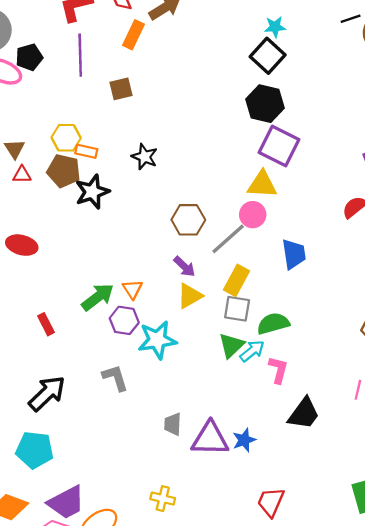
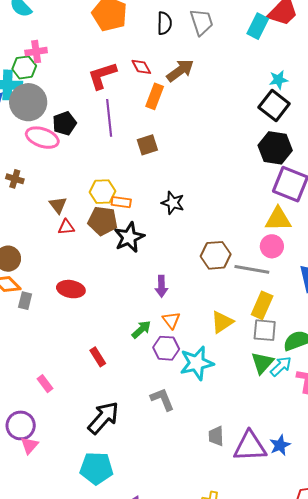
gray line: (228, 239) -> (252, 269), turned 56
purple arrow: (184, 267) -> (161, 286), moved, turned 50
green arrow: (98, 297) -> (141, 330), size x0.7

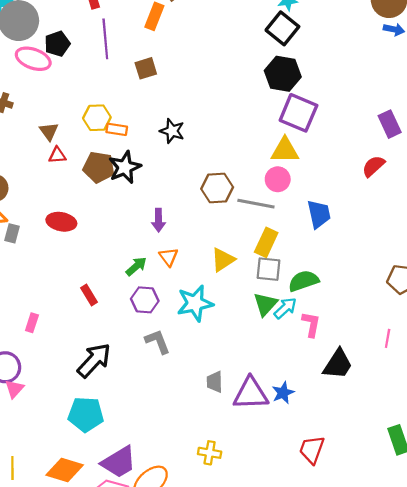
brown pentagon: (103, 221) -> (99, 167), moved
purple hexagon: (166, 348) -> (145, 300), moved
pink rectangle: (45, 384) -> (32, 323), turned 54

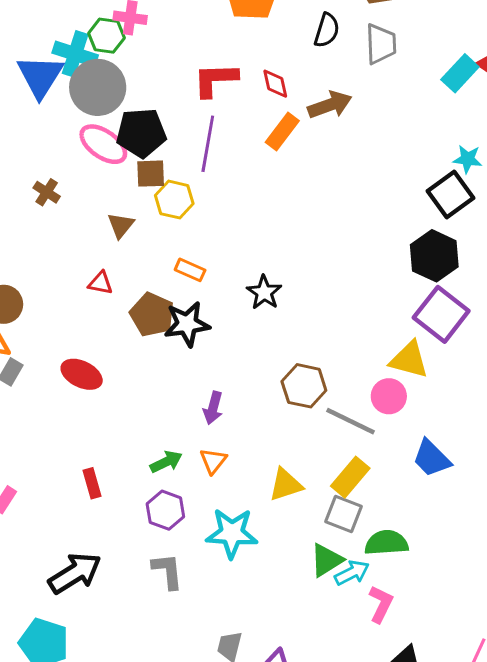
black pentagon: (57, 44) -> (141, 133), size x1.4
brown square: (146, 68) -> (151, 174), moved
yellow hexagon: (97, 118) -> (174, 200), moved
brown triangle: (49, 131) -> (121, 225), moved
blue trapezoid: (319, 214) -> (432, 458), turned 132

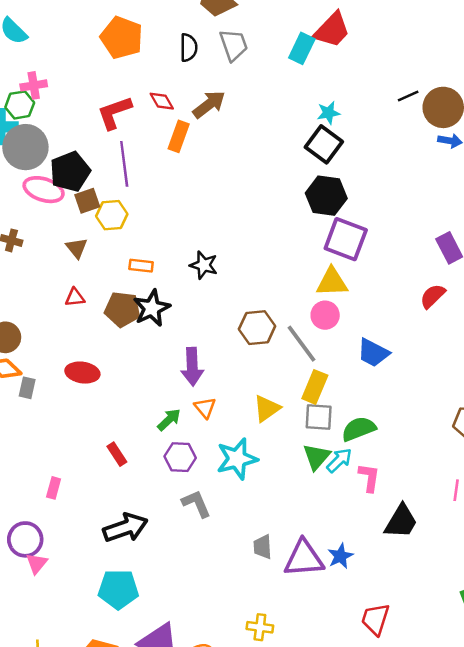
purple arrow: (213, 408) -> (192, 367), size x1.4
gray line: (351, 421) -> (302, 344), turned 45
black arrow: (75, 573) -> (125, 528), turned 30

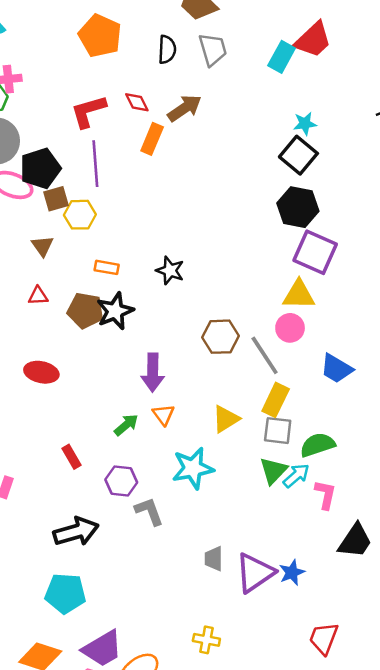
purple hexagon: (180, 457) -> (121, 481), moved
purple triangle: (304, 558) -> (255, 573), turned -33

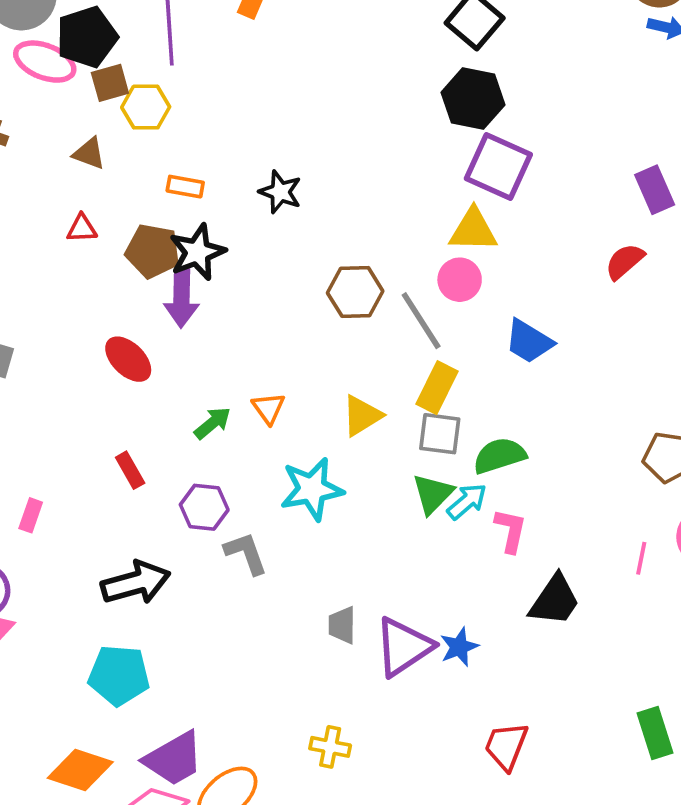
brown triangle: (43, 246) -> (89, 154), turned -35
red ellipse: (41, 372) -> (128, 359), moved, turned 32
purple arrow: (153, 372) -> (181, 298), moved

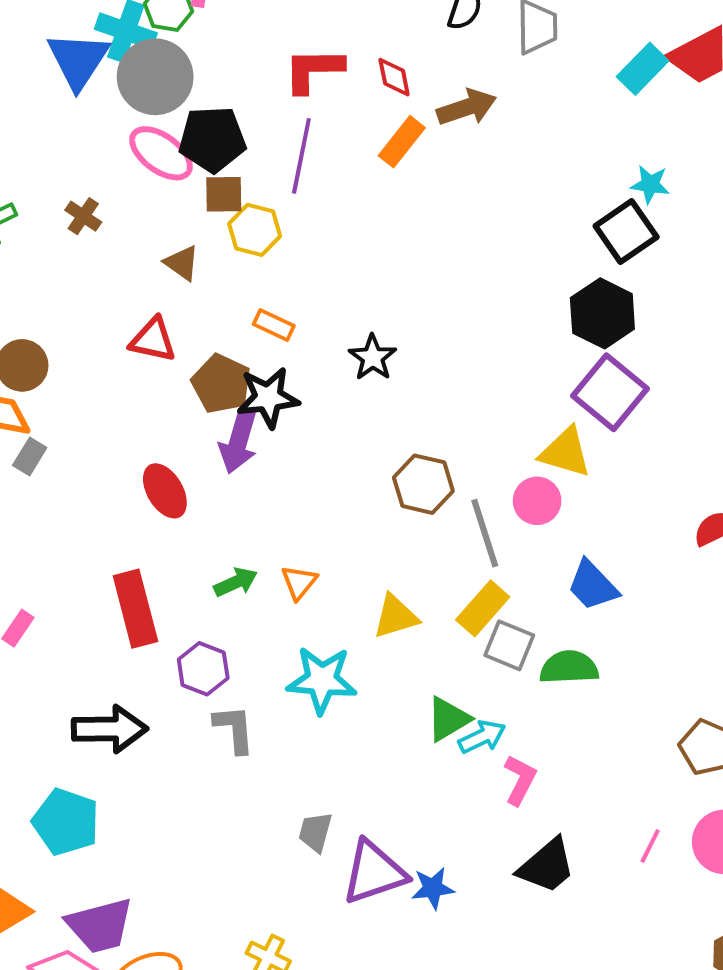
red triangle: (82, 228) -> (153, 340), size x1.4
gray square: (440, 434) -> (509, 645), moved
green semicircle: (499, 456) -> (569, 667), moved
red rectangle: (130, 470) -> (135, 609), size x1.8

